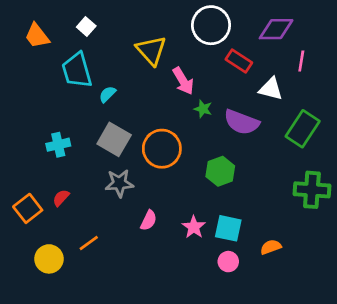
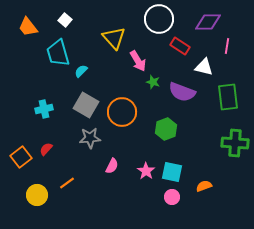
green rectangle: (303, 129) -> (228, 97), turned -40

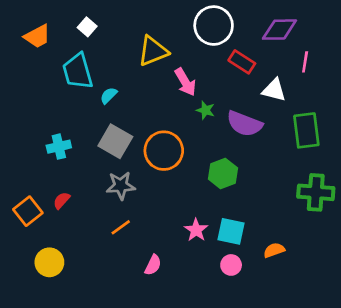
orange trapezoid: (28, 27) -> (37, 36), turned -80
yellow triangle: (114, 38) -> (153, 51), turned 50
pink semicircle: (112, 166) -> (153, 265), moved
orange line: (67, 183) -> (121, 227), moved

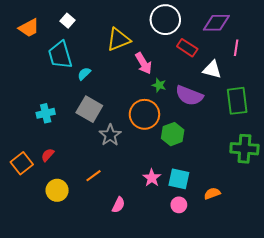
orange circle: (164, 151) -> (144, 114), moved
gray star: (121, 186) -> (110, 135), moved, turned -30
yellow circle: (49, 262) -> (57, 190), moved

